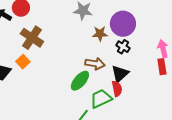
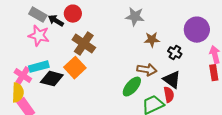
purple circle: (123, 24) -> (197, 30), moved
orange square: (23, 62) -> (75, 68), size x1.5
black triangle: (120, 74) -> (172, 80), turned -42

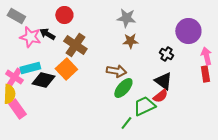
gray rectangle: (38, 15) -> (16, 16), moved
black arrow: (56, 21) -> (47, 34), moved
brown star: (152, 40) -> (130, 41), moved
brown arrow: (147, 70) -> (116, 71), moved
red semicircle: (169, 95) -> (160, 96), turned 63

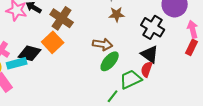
black cross: (166, 54) -> (153, 27), size x1.6
cyan rectangle: (30, 68) -> (17, 63), moved
red rectangle: (205, 74) -> (192, 47), turned 35
red semicircle: (160, 96) -> (147, 69), turned 147

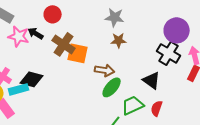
black cross: (153, 27) -> (169, 53), moved
orange square: (53, 42) -> (78, 53), moved, turned -35
red semicircle: (147, 69) -> (157, 108), moved

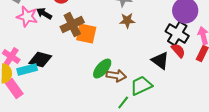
brown cross: (64, 44) -> (72, 25), turned 30
brown arrow: (105, 70) -> (116, 76), moved
green ellipse: (112, 87) -> (102, 69), moved
red semicircle: (157, 108) -> (178, 51), moved, turned 119

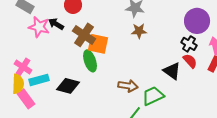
brown cross: (72, 25) -> (84, 35), turned -30
black cross: (177, 34) -> (189, 44), size x0.7
black diamond: (40, 60) -> (68, 86), moved
green ellipse: (102, 69) -> (90, 61), moved, turned -60

